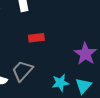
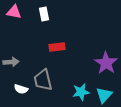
gray trapezoid: (22, 71) -> (43, 80), turned -55

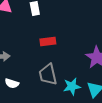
gray trapezoid: (43, 80) -> (48, 74), moved

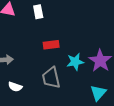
cyan star: (72, 86) -> (75, 62), moved

